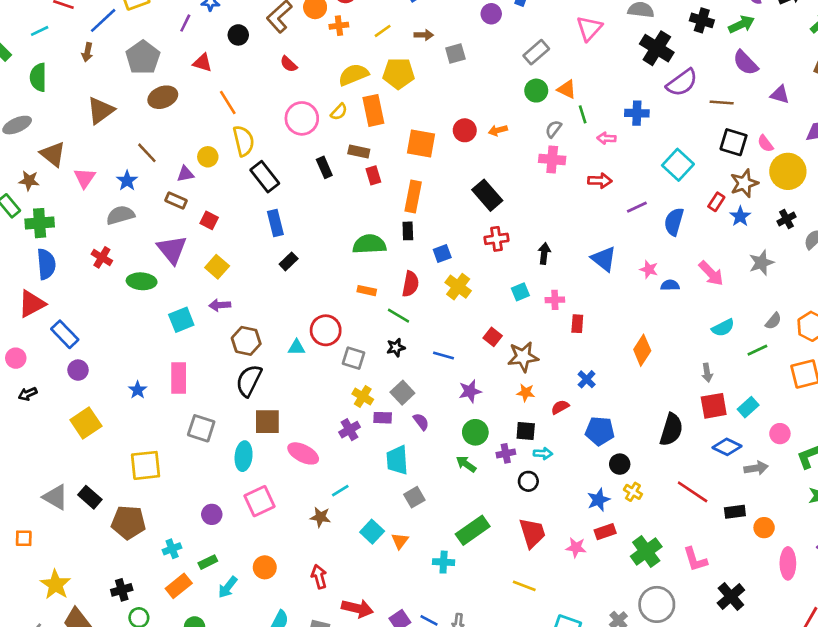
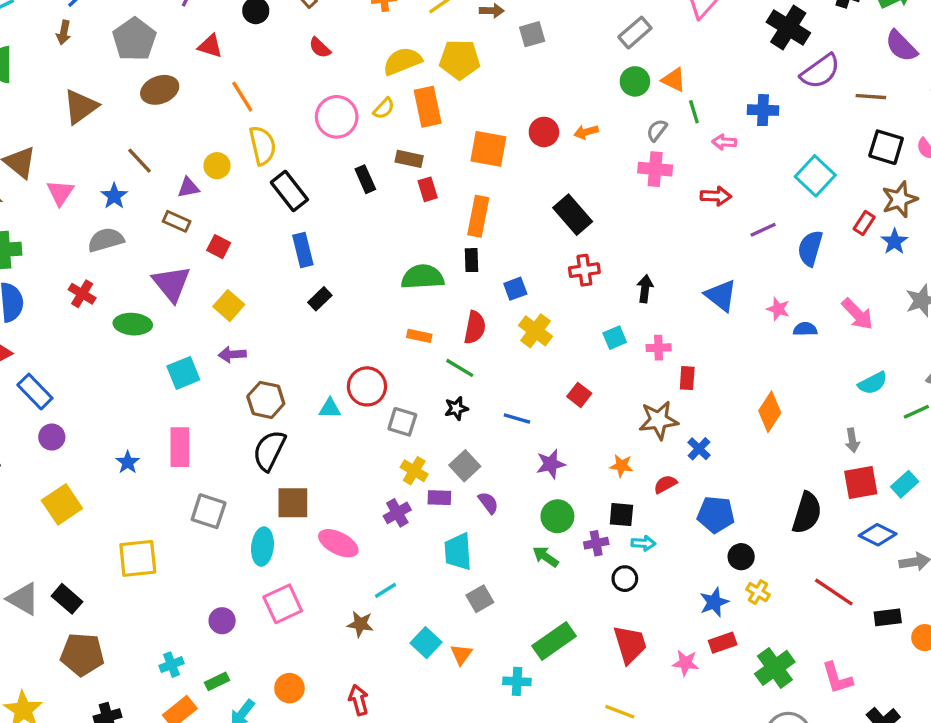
brown star: (523, 357) -> (659, 420), moved
brown pentagon: (128, 522) -> (82, 654), moved

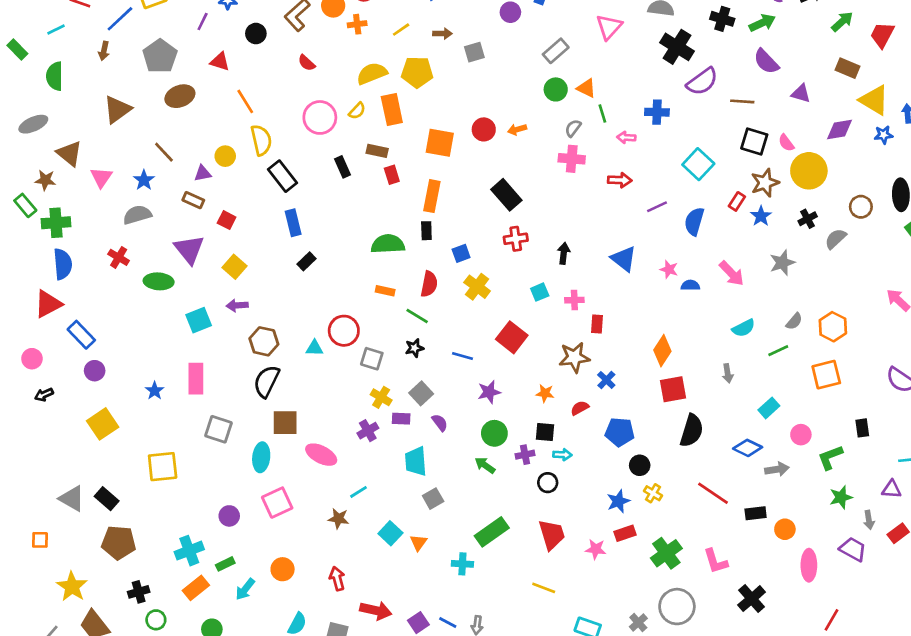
red square: (579, 395) -> (512, 337), size x1.6
red square: (861, 483) -> (673, 389), moved
cyan cross: (171, 665) -> (189, 551), size x1.5

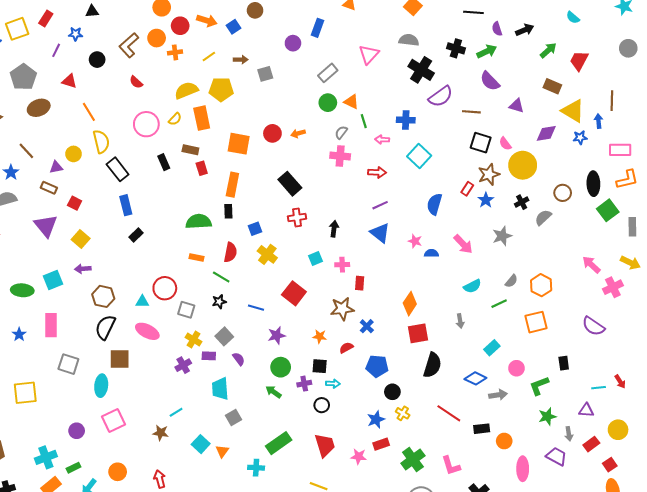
cyan square: (698, 164) -> (419, 156), moved
purple line: (657, 207) -> (380, 205), moved
green ellipse: (159, 281) -> (22, 290), moved
pink ellipse: (321, 455) -> (147, 331), moved

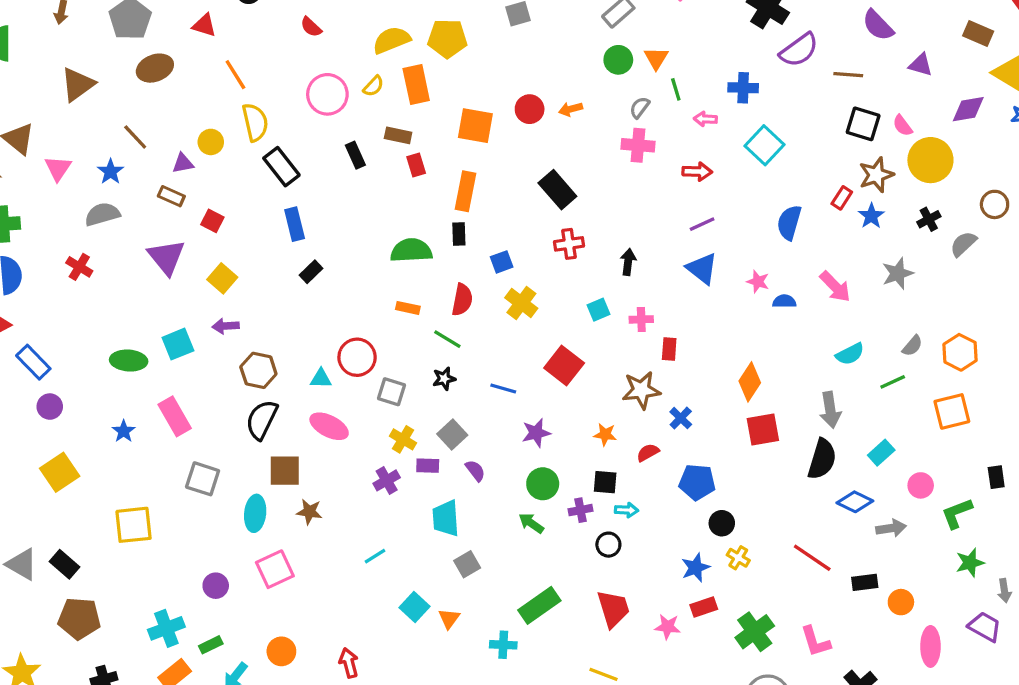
orange triangle: (351, 102) -> (656, 58), turned 35
gray arrow: (460, 321) -> (830, 410), size x1.5
pink rectangle: (51, 325) -> (175, 416), turned -30
black semicircle: (432, 365) -> (822, 459), moved
brown star: (161, 433) -> (309, 512), moved

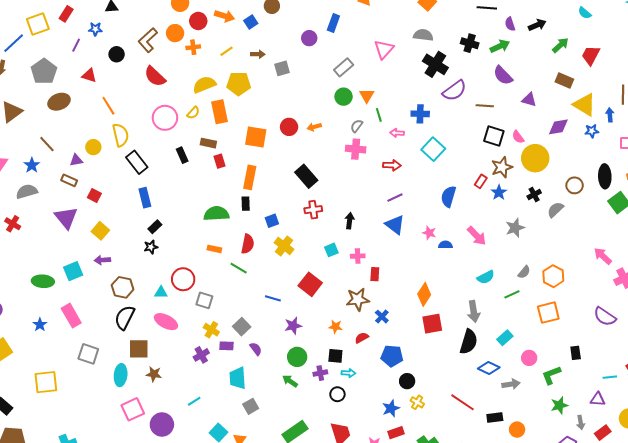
red semicircle: (311, 27) -> (155, 76), size x1.6
black star: (444, 379) -> (151, 247), moved
purple circle: (216, 586) -> (162, 425), moved, size x1.5

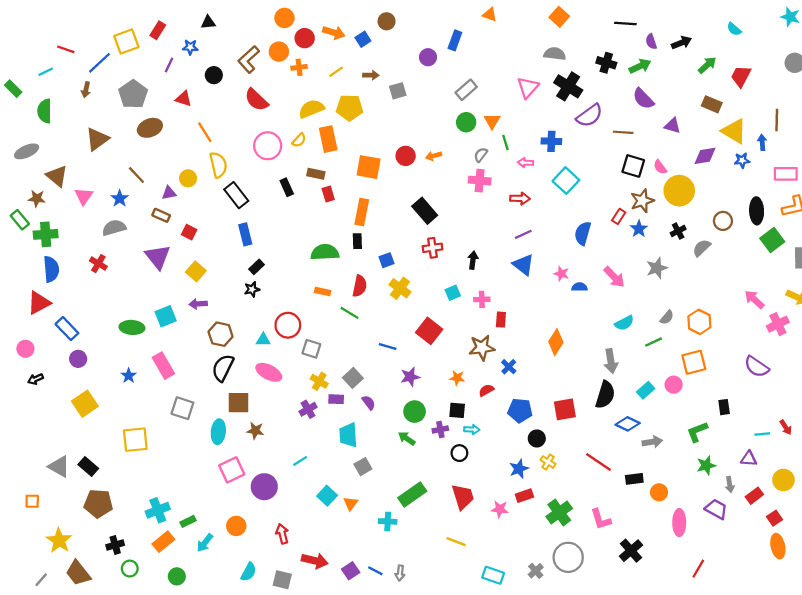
pink triangle: (384, 49) -> (528, 87), moved
red square: (432, 324) -> (565, 409), moved
pink circle: (529, 358) -> (674, 385), moved

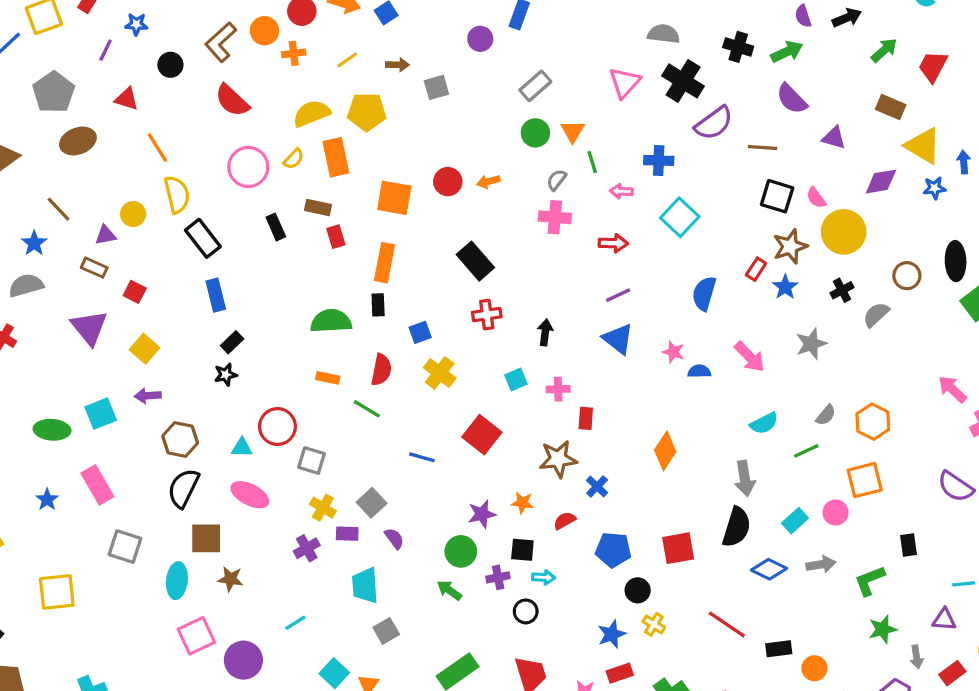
purple star: (410, 377) -> (482, 514), moved
gray arrow: (652, 442) -> (821, 564), moved

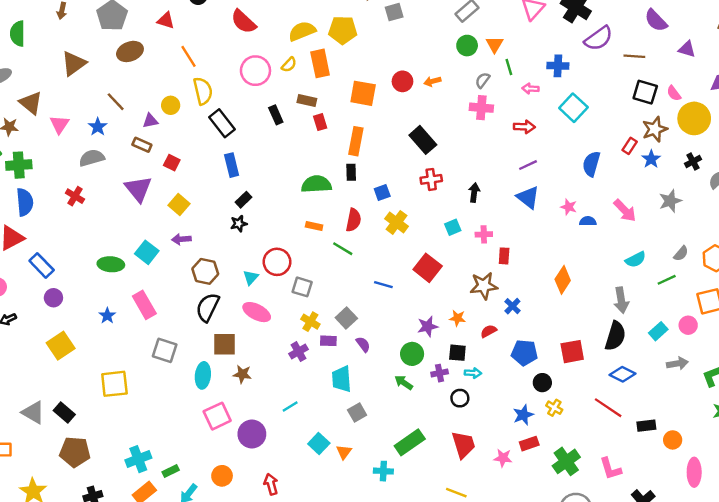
cyan square: (101, 414) -> (147, 252), turned -30
cyan triangle: (242, 448) -> (251, 277), turned -49
blue diamond: (769, 569) -> (622, 374), moved

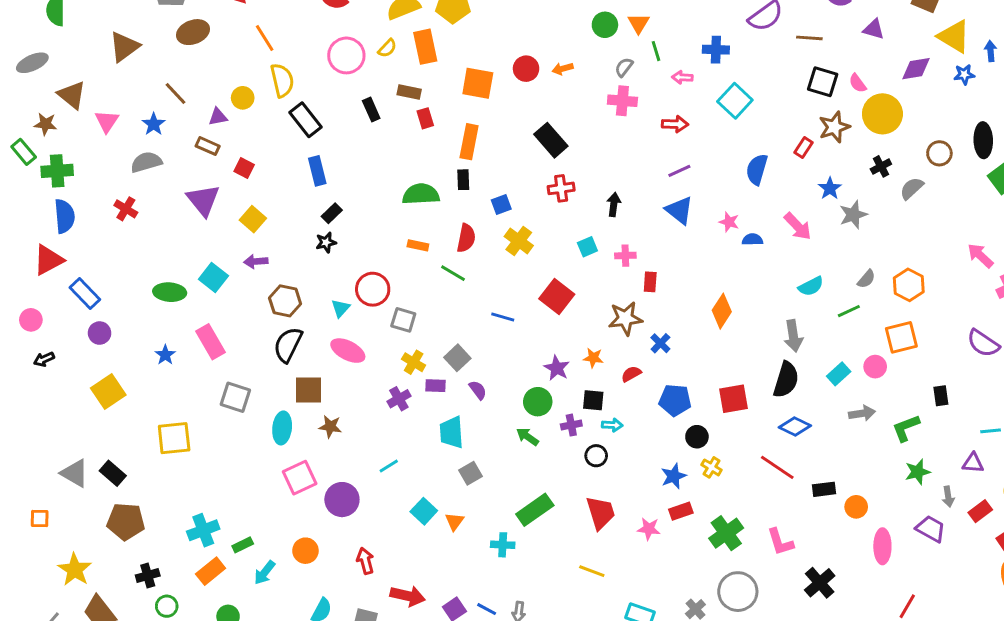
blue star: (651, 159) -> (830, 188), moved
purple star: (428, 326) -> (557, 368), turned -30

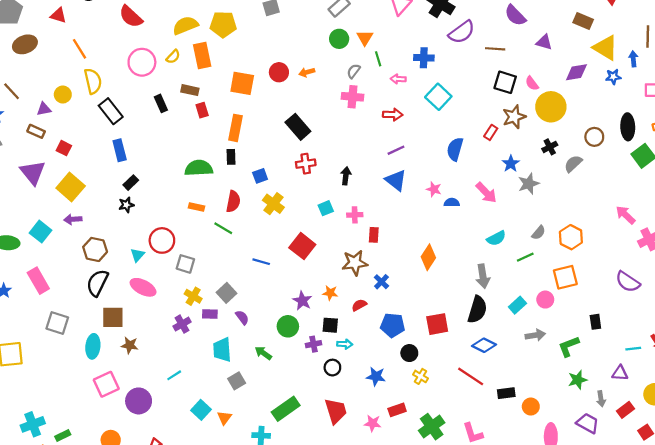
yellow square: (253, 219) -> (71, 187), size x1.4
green arrow: (528, 437) -> (263, 353), moved
blue star: (674, 476) -> (376, 376), moved, turned 30

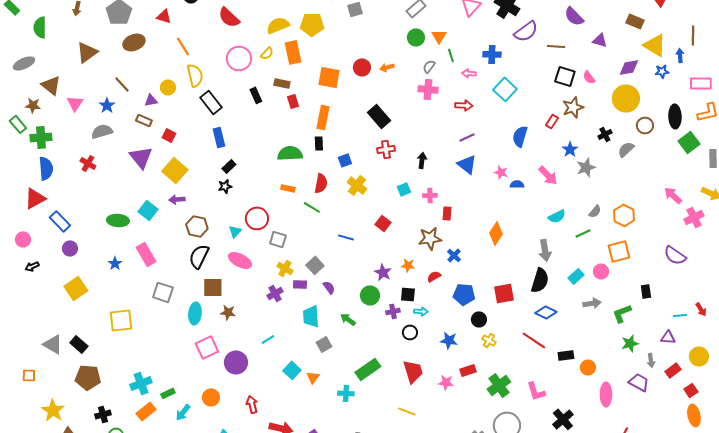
yellow circle: (551, 107) -> (626, 98), moved
red square: (302, 246) -> (383, 223), size x0.7

